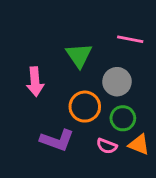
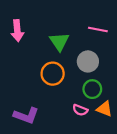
pink arrow: (35, 82) -> (17, 31), moved
orange circle: (85, 107) -> (53, 74), moved
purple L-shape: (57, 140) -> (26, 116), moved

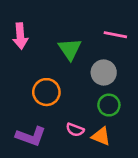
orange circle: (53, 74) -> (46, 92), moved
orange triangle: (104, 109) -> (101, 136), moved
pink semicircle: (80, 110) -> (75, 130), moved

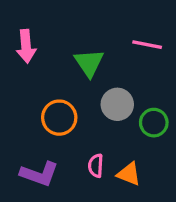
gray circle: (104, 72) -> (117, 104), moved
green circle: (109, 105) -> (154, 123), moved
pink semicircle: (75, 130) -> (96, 166), turned 72

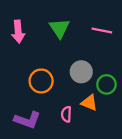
green triangle: (89, 63) -> (59, 28), moved
orange triangle: (129, 174) -> (89, 103), moved

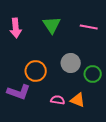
orange triangle: (89, 103) -> (78, 100), moved
pink semicircle: (66, 114) -> (58, 100), turned 96
purple L-shape: (27, 120) -> (19, 92), moved

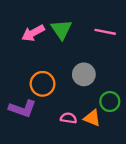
pink arrow: (16, 28) -> (33, 33), moved, turned 66
green circle: (93, 74) -> (110, 102), moved

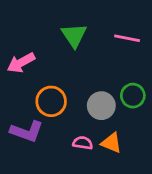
pink arrow: (33, 33) -> (21, 63), moved
gray circle: (84, 74) -> (101, 106), moved
green circle: (110, 102) -> (133, 96), moved

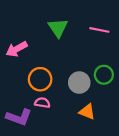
purple L-shape: (27, 131) -> (19, 117), moved
pink semicircle: (83, 143) -> (42, 103), moved

